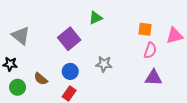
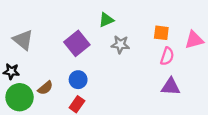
gray star: (104, 64) -> (120, 45), moved
brown semicircle: (41, 79) -> (45, 88), turned -80
green circle: (18, 87) -> (20, 97), size x1.5

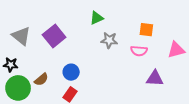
pink triangle: (194, 40) -> (176, 50), moved
purple square: (77, 43) -> (54, 36), moved
pink semicircle: (167, 56) -> (139, 51), moved, turned 77

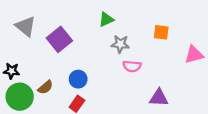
gray triangle: (21, 36) -> (25, 26), moved
pink semicircle: (139, 51) -> (132, 66), moved
purple triangle: (155, 78) -> (159, 98), moved

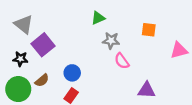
purple square: (59, 39) -> (43, 45), moved
pink semicircle: (132, 66) -> (122, 61), turned 49
black star: (11, 71) -> (20, 59), moved

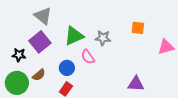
green triangle: (98, 18) -> (74, 36), moved, size x1.5
gray triangle: (24, 24) -> (43, 16), moved
pink semicircle: (122, 61) -> (88, 57), moved

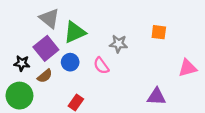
green triangle: (74, 36) -> (75, 32), moved
pink triangle: (166, 47) -> (188, 68), moved
blue circle: (67, 68) -> (70, 62), moved
brown semicircle: (39, 75) -> (45, 76), moved

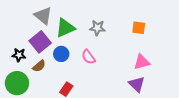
gray star: (118, 44) -> (97, 28), moved
pink triangle: (188, 68) -> (142, 62), moved
purple triangle: (156, 97) -> (137, 84), turned 42

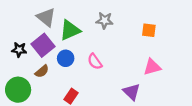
gray star: (97, 28) -> (105, 20), moved
black star: (19, 55) -> (19, 50), moved
purple triangle: (137, 84) -> (132, 92), moved

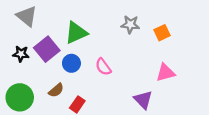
gray triangle: (46, 17) -> (27, 16), moved
gray star: (105, 20) -> (130, 24), moved
orange square: (149, 30) -> (162, 33), turned -32
brown semicircle: (42, 71) -> (56, 90), moved

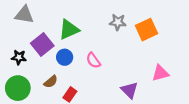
gray triangle: (27, 16) -> (24, 15), turned -30
orange square: (162, 33) -> (147, 30), size x1.5
black star: (21, 54) -> (19, 57), moved
pink triangle: (166, 73) -> (160, 73), moved

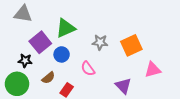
gray star: (118, 22) -> (100, 42), moved
orange square: (147, 30) -> (131, 45), moved
black star: (19, 57) -> (25, 61), moved
pink semicircle: (93, 60) -> (88, 69), moved

